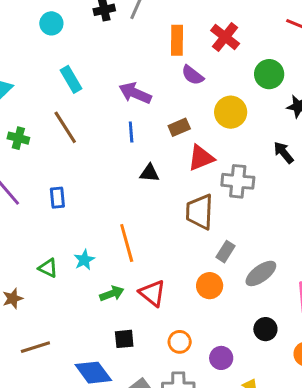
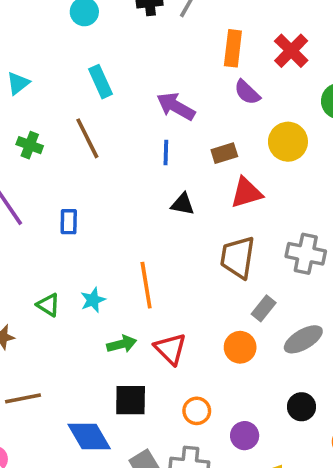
gray cross: (238, 181) -> (306, 254), moved
black square: (124, 339) -> (131, 400), size x1.4

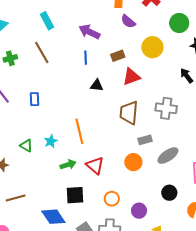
green cross: (30, 145) -> (10, 58), turned -32
gray rectangle: (264, 308) -> (145, 140), turned 40

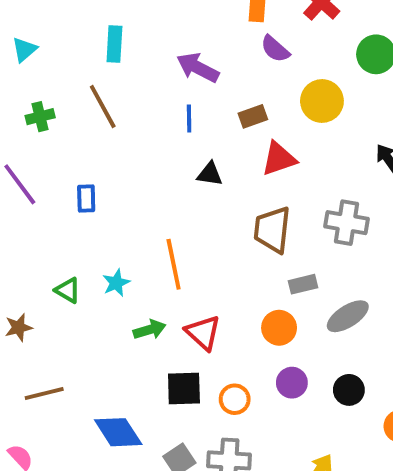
cyan rectangle: (47, 21) -> (114, 44), turned 30
black square: (75, 195) -> (184, 389), moved
purple circle: (139, 211) -> (292, 383), moved

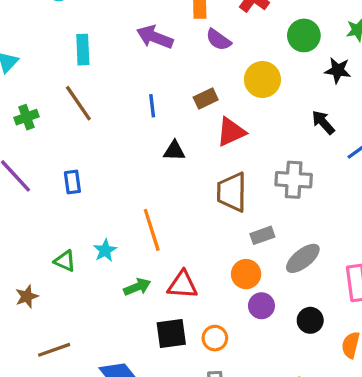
purple arrow: (198, 68) -> (155, 37), moved
red triangle: (203, 333) -> (182, 285), turned -32
purple circle: (292, 383) -> (261, 306), moved

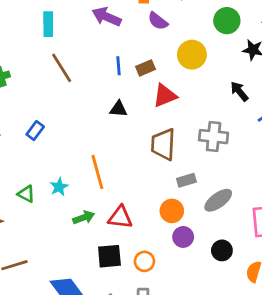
brown line: (78, 103) -> (62, 68), moved
blue line: (152, 106) -> (118, 66), moved
blue rectangle: (72, 182) -> (35, 131), turned 42

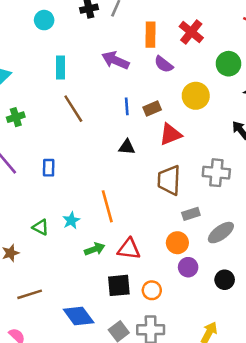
blue rectangle: (35, 131) -> (49, 168), turned -36

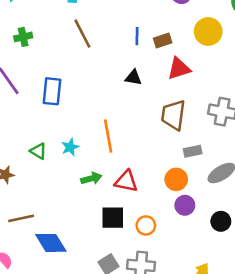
blue rectangle: (49, 168) -> (52, 91), size x1.5
blue diamond: (79, 316) -> (51, 243), moved

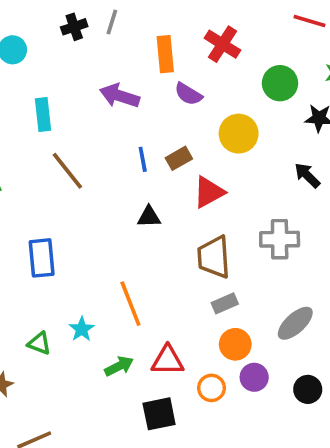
gray rectangle: (193, 151) -> (225, 303), moved
orange circle: (146, 225) -> (211, 388), moved

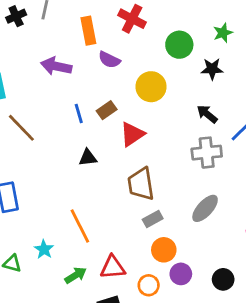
gray cross: (280, 239) -> (207, 153), moved
gray ellipse: (295, 323) -> (205, 208), moved

